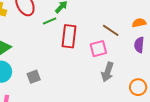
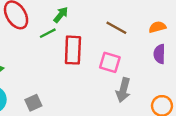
brown line: (111, 30) -> (116, 28), moved
pink square: (98, 49) -> (110, 62), turned 36

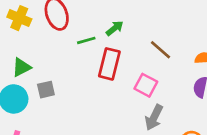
green arrow: (61, 15) -> (115, 28), moved
gray square: (33, 103) -> (46, 90), moved

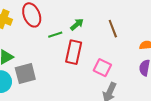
brown line: (160, 50) -> (113, 29), moved, turned 30
gray square: (46, 90) -> (25, 74), size x1.5

